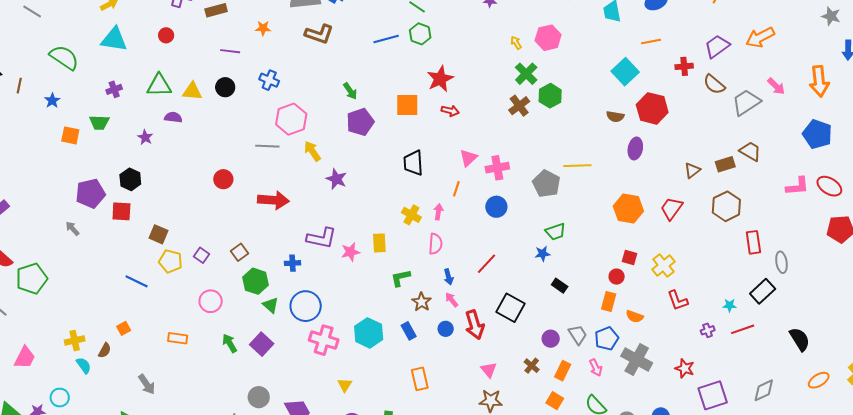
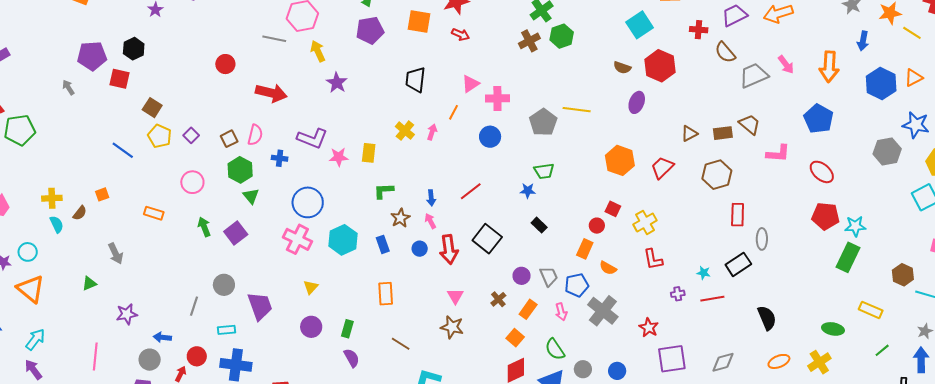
pink L-shape: (797, 186) -> (778, 153), moved
pink semicircle: (435, 244) -> (255, 135), moved
blue circle: (306, 306) -> (308, 202), moved

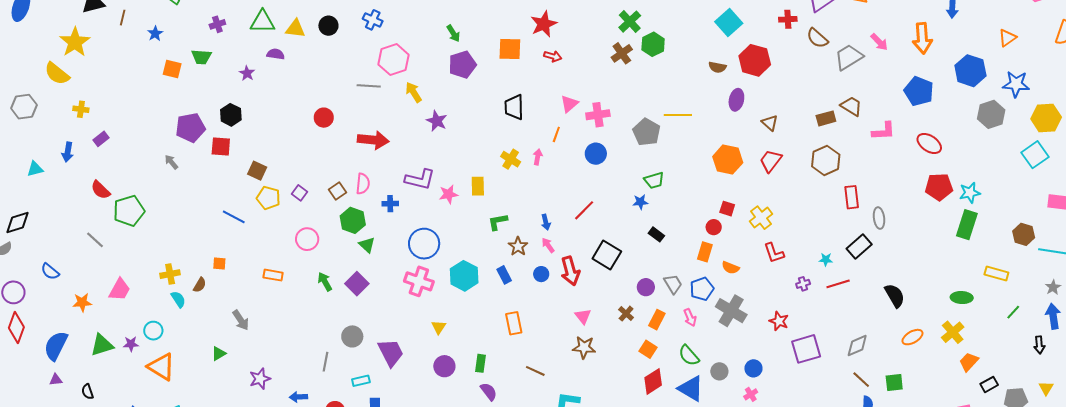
blue hexagon: (881, 84) -> (970, 71), moved
brown triangle: (689, 134) -> (770, 123), moved, turned -42
orange square: (102, 194) -> (219, 264), turned 32

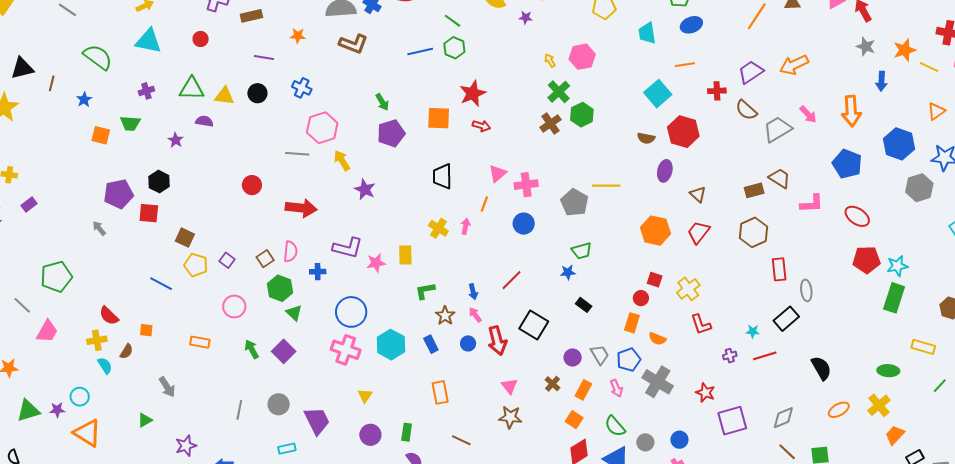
red semicircle: (101, 190) -> (109, 316), moved
pink trapezoid: (120, 290) -> (47, 331), moved
gray line: (326, 362) -> (239, 410), moved

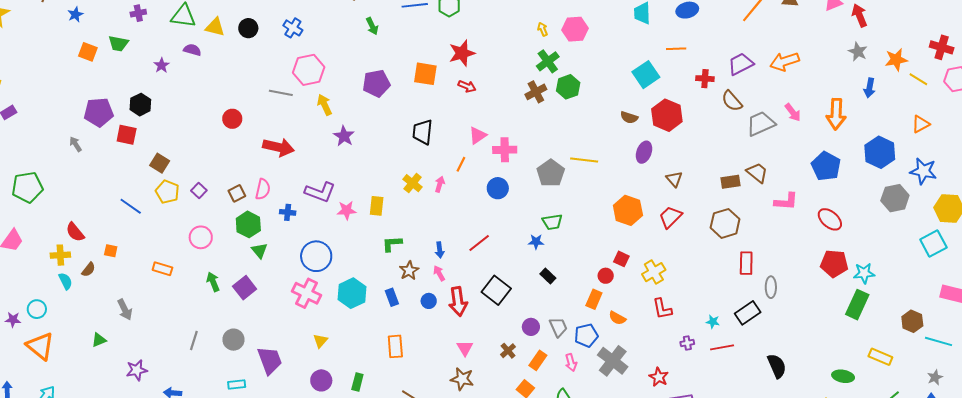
green arrow: (382, 102) -> (372, 26), moved

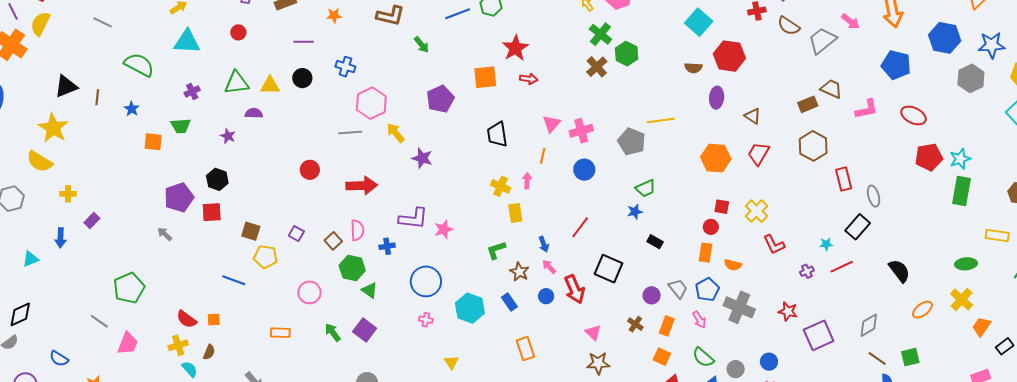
purple square: (199, 191) -> (296, 234), moved
yellow rectangle: (377, 206) -> (515, 213), moved
orange square: (111, 251) -> (214, 319), moved
pink cross: (306, 293) -> (426, 320), size x0.5

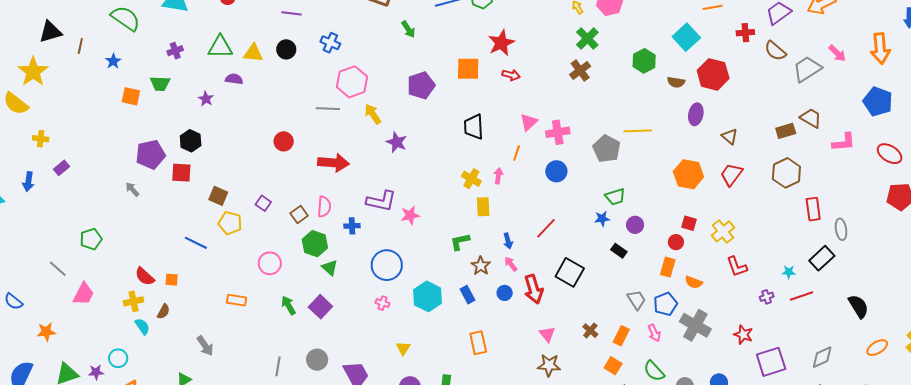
green hexagon: (627, 54) -> (644, 61), moved
green pentagon: (129, 288) -> (91, 239), size x0.7
purple circle: (652, 295) -> (635, 225), moved

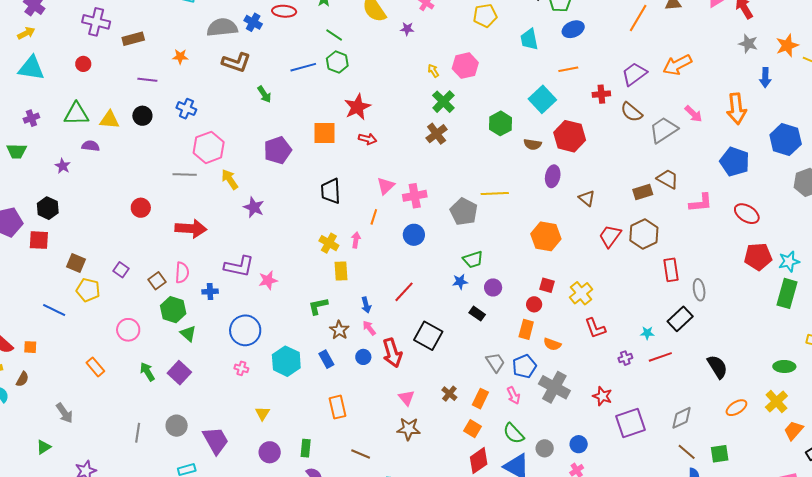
red trapezoid: (731, 175) -> (610, 236), moved
orange rectangle: (237, 300) -> (95, 367), turned 42

